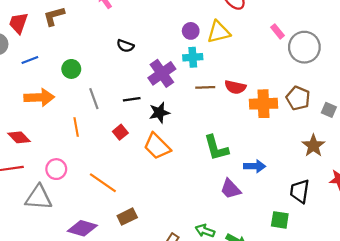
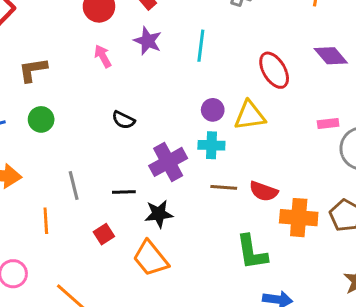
pink rectangle: (277, 31) -> (328, 124), turned -64
green circle: (71, 69) -> (41, 119), moved
green L-shape: (216, 148) -> (252, 252), moved

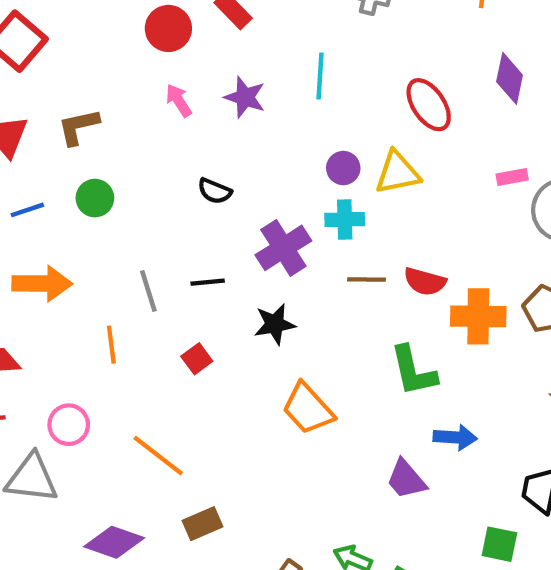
purple star: (148, 41) -> (245, 97), moved
purple diamond: (331, 56) -> (510, 78), turned 56
black line: (124, 192) -> (208, 282), moved
orange trapezoid: (151, 258) -> (308, 409), moved

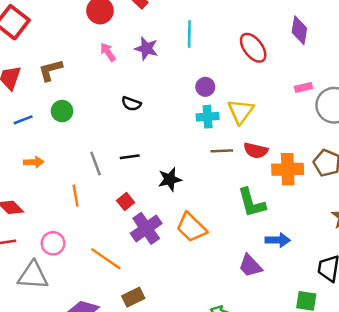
yellow triangle: (398, 173) -> (241, 111), moved, turned -40
purple cross: (283, 248) -> (146, 228), moved
orange arrow: (42, 284) -> (34, 162), size x0.6

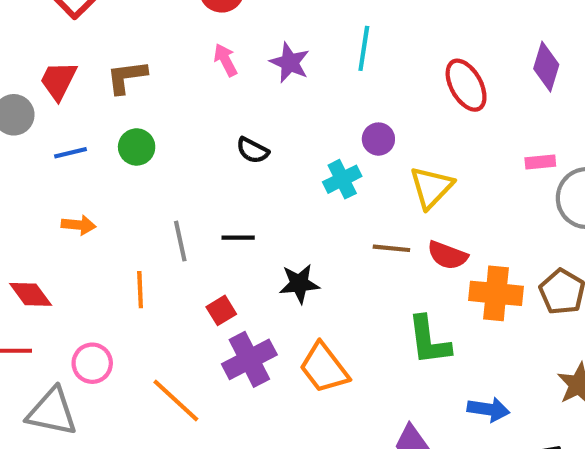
cyan cross: (208, 117) -> (342, 179), moved, turned -30
blue arrow: (278, 240) -> (488, 409), moved

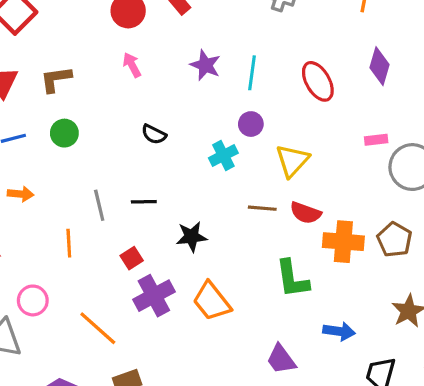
cyan line: (364, 48) -> (252, 73), moved
purple star: (290, 63) -> (205, 65), moved

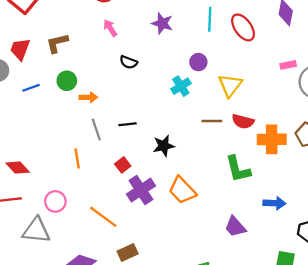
cyan line: (252, 73) -> (210, 19), moved
black semicircle: (154, 134) -> (128, 62), moved
orange arrow: (20, 194) -> (88, 97), moved

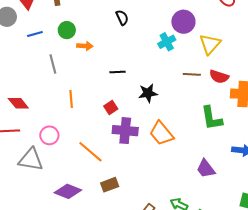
black semicircle: (128, 62) -> (122, 18), turned -140
purple circle: (198, 62) -> (183, 22), size x1.5
gray line: (96, 130) -> (53, 64), moved
purple cross: (141, 190) -> (125, 131), turned 35

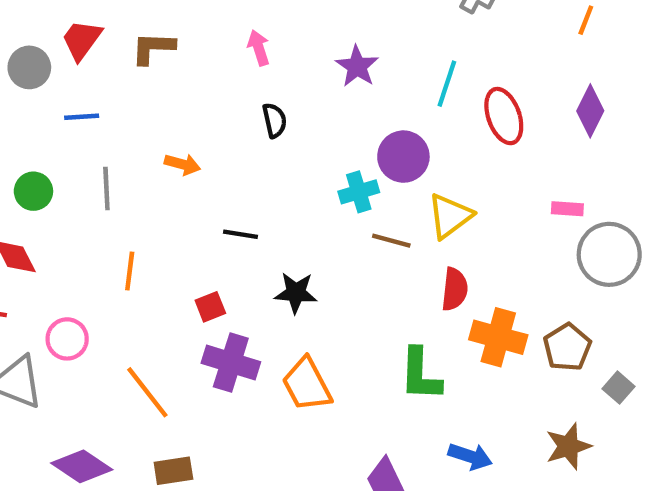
green circle: (67, 30) -> (33, 191), moved
brown line: (192, 74) -> (391, 241), moved
red semicircle: (219, 77) -> (455, 289), turned -114

